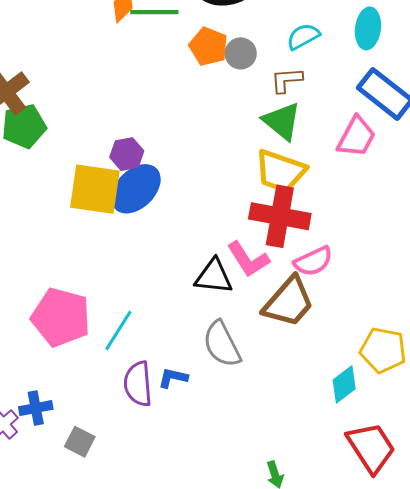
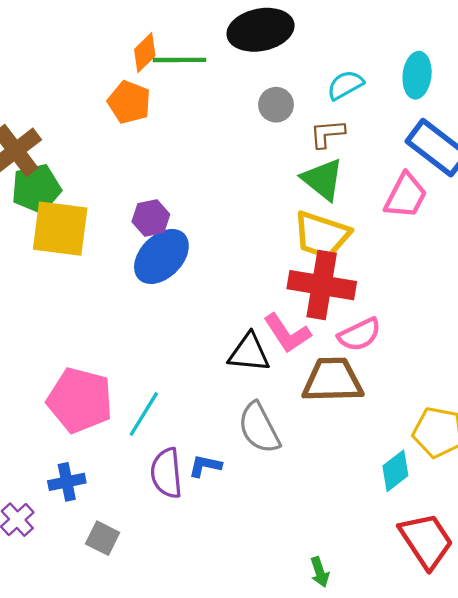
orange pentagon: (208, 46) -> (129, 102), moved
yellow square: (95, 189) -> (60, 229), moved
brown trapezoid: (289, 302) -> (333, 380), turned -132
blue cross: (36, 408) -> (67, 482), moved

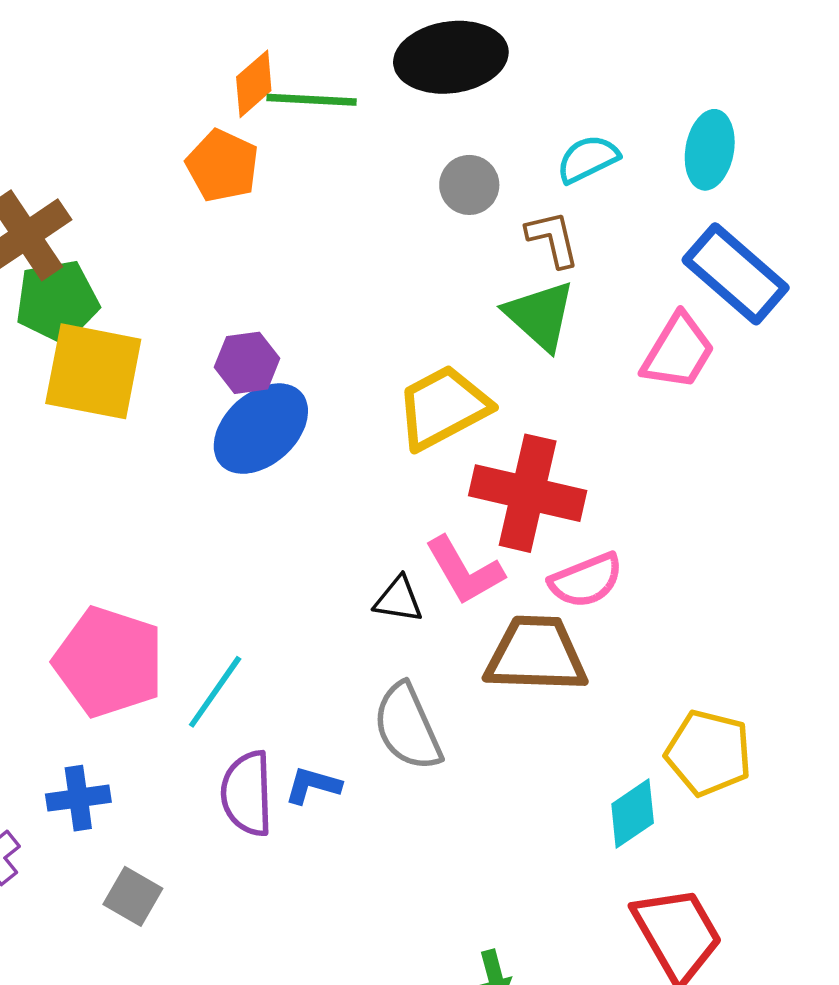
brown L-shape: (327, 134) -> (553, 239), turned 78
yellow trapezoid: (322, 235) -> (443, 407), moved, turned 130
black triangle: (249, 353) -> (398, 600), size x0.7

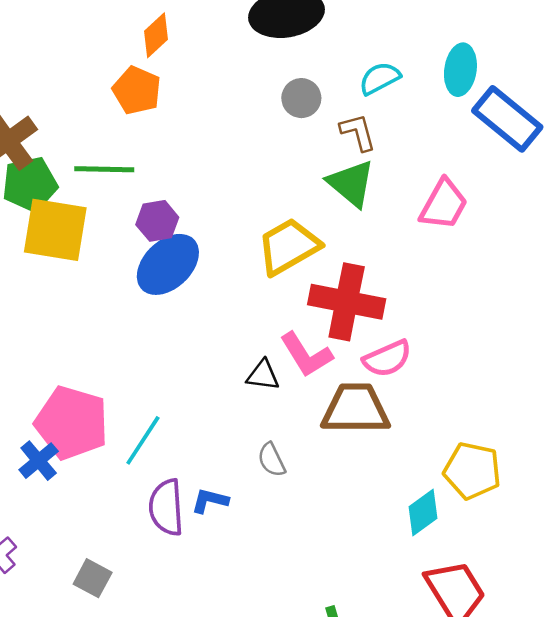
green line: (312, 100) -> (104, 169), moved
blue rectangle: (736, 274) -> (507, 119), moved
gray semicircle: (407, 727) -> (272, 460), size x0.6
blue cross: (78, 798) -> (39, 461), moved, turned -30

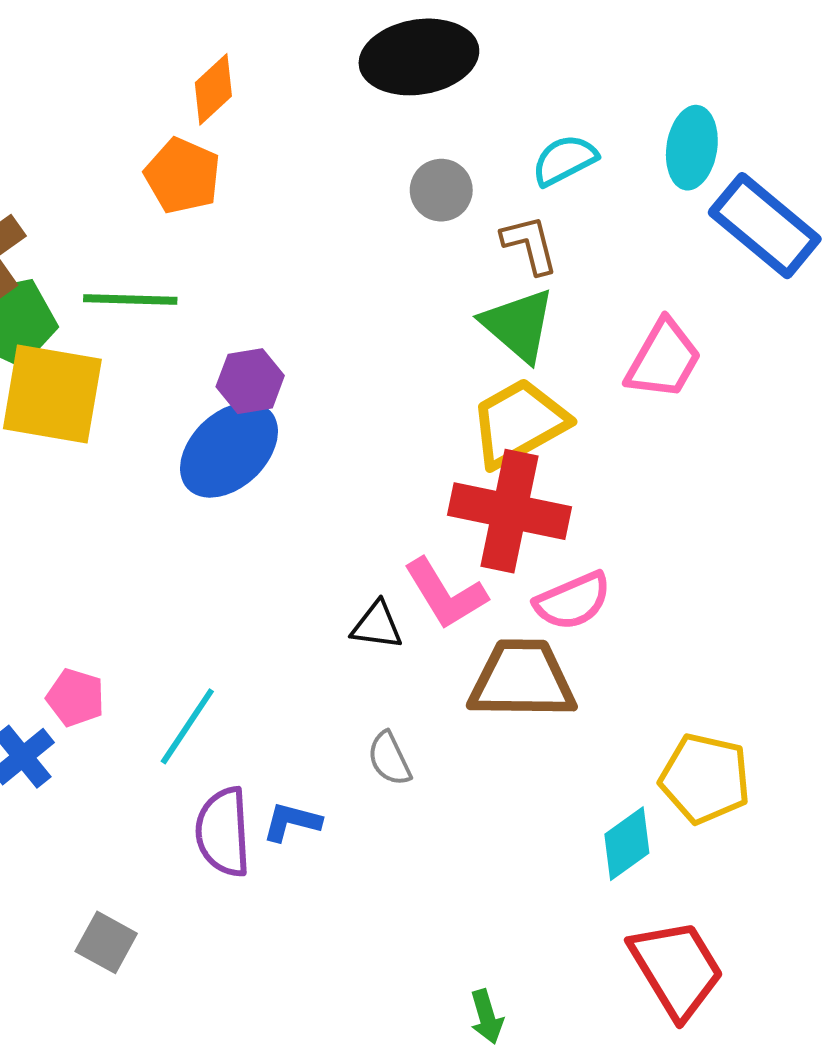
purple hexagon: (157, 221) -> (250, 381), moved
yellow trapezoid: (288, 247) -> (519, 423), moved
pink pentagon: (72, 423) -> (75, 698), size x0.5

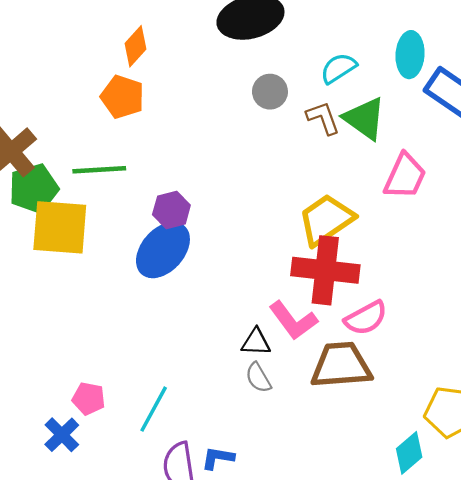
green triangle: (518, 325) -> (365, 118), moved
gray semicircle: (389, 759) -> (258, 378), moved

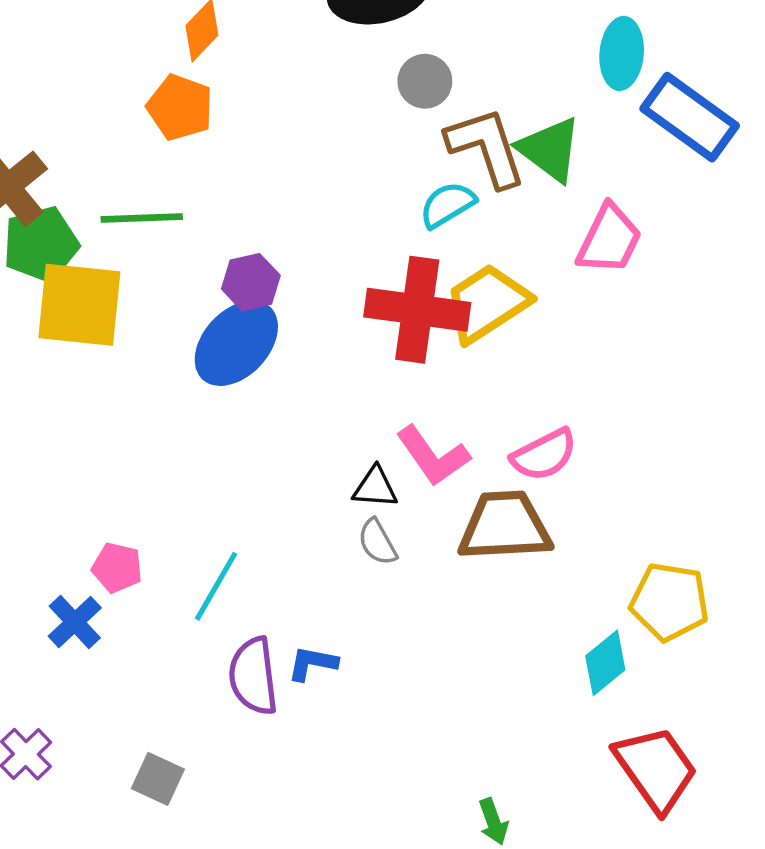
cyan semicircle: (338, 68) -> (447, 205), moved
gray circle: (270, 92) -> (425, 81), moved
brown L-shape: (323, 118) -> (486, 147), size x1.6
red cross: (325, 270) -> (417, 310), moved

